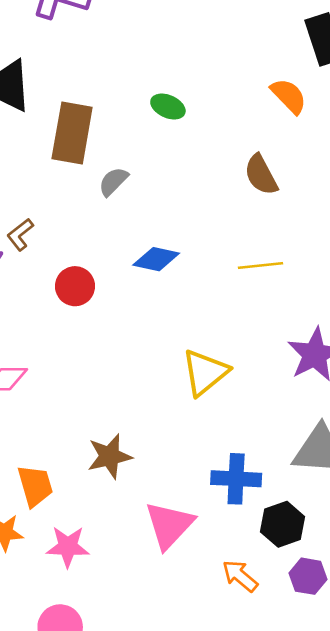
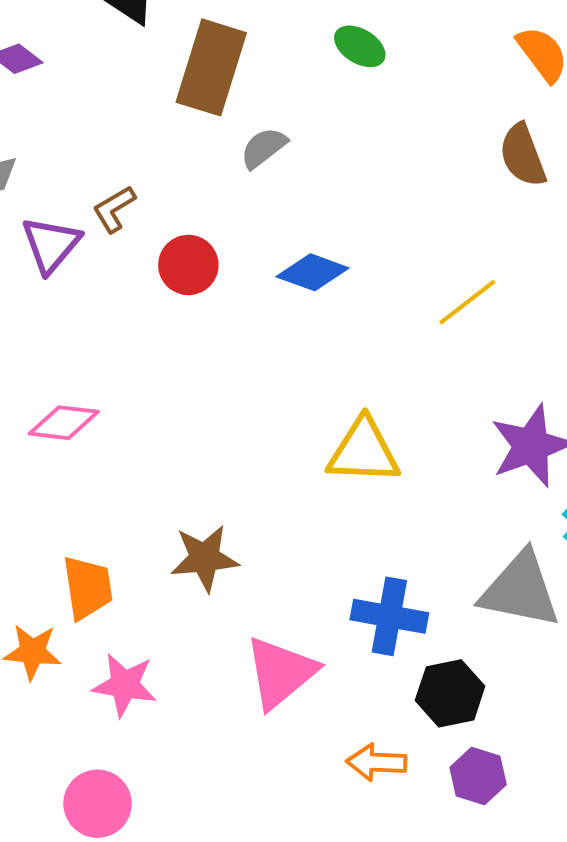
brown semicircle: (261, 175) -> (523, 155), moved
yellow line: (261, 265) -> (467, 302), turned -39
red circle: (75, 286) -> (188, 265), moved
yellow triangle: (205, 372) -> (364, 451), turned 34
orange arrow: (240, 576) -> (376, 762), turned -45

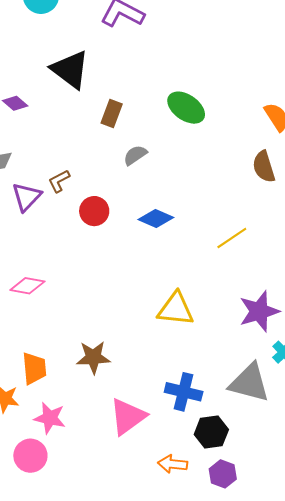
green ellipse: (360, 46) -> (186, 108), size x1.5
brown rectangle: (211, 67) -> (112, 114), size x0.6
pink circle: (98, 804) -> (30, 456), moved

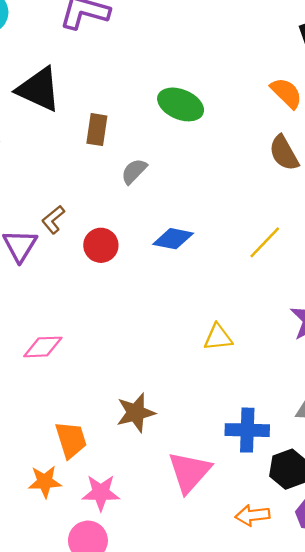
yellow triangle: (176, 309) -> (218, 337), size x0.7

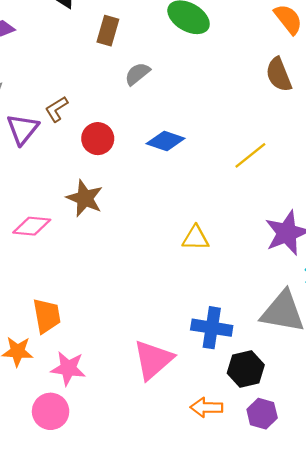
brown star: (136, 413) -> (85, 198), moved, turned 30

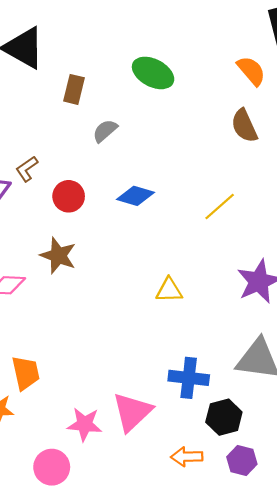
pink star: (68, 368) -> (85, 424), moved
pink circle: (51, 411) -> (52, 467), moved

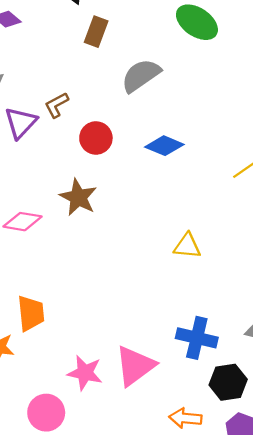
brown rectangle: (74, 89) -> (96, 32), moved
gray semicircle: (105, 131) -> (141, 75), size x1.5

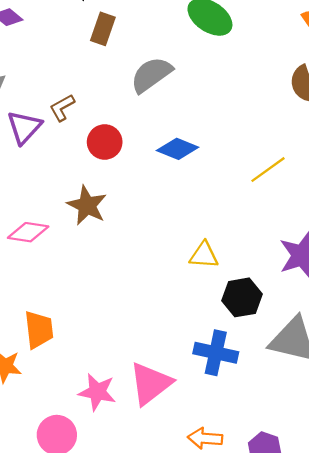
black hexagon: (228, 382) -> (242, 297), moved

